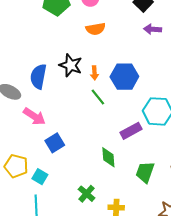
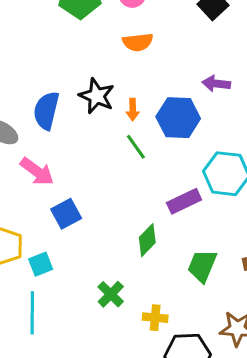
purple arrow: (153, 29) -> (216, 84), moved
green diamond: (108, 157) -> (147, 240), turned 45
cyan square: (40, 177) -> (41, 264), turned 35

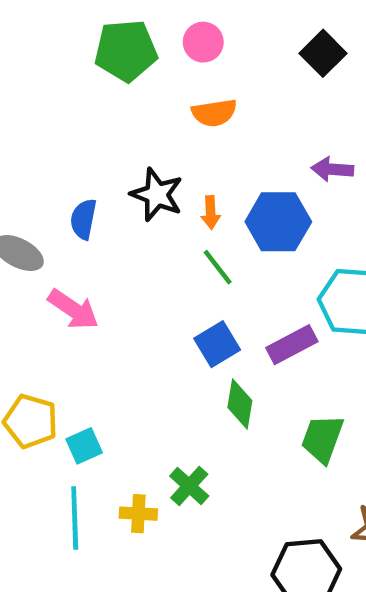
blue semicircle: (46, 111) -> (83, 219), size x0.7
blue square: (66, 214) -> (217, 344), moved
green diamond: (147, 240) -> (240, 404), turned -32
yellow cross: (155, 318) -> (138, 514), moved

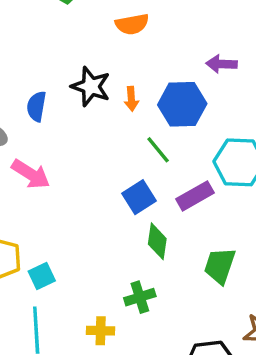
green line: (218, 267) -> (158, 150), moved
green cross: (189, 486) -> (140, 297), moved, turned 32
yellow cross: (138, 514) -> (101, 331), moved

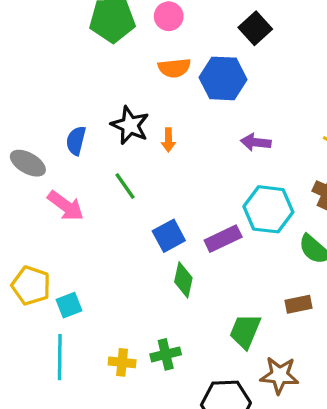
purple arrow: (222, 64) -> (256, 142), moved
blue hexagon: (182, 104) -> (223, 78), moved
green line: (158, 150) -> (125, 186), moved
green trapezoid: (220, 266) -> (245, 331), moved
green cross: (140, 297) -> (166, 354), moved

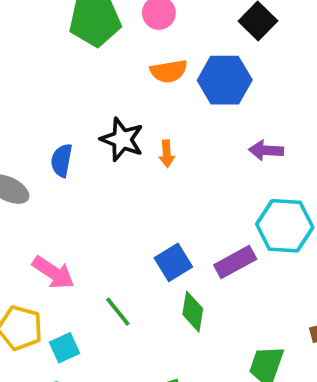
green line: (125, 186) -> (118, 312), moved
pink arrow: (66, 206) -> (53, 273), moved

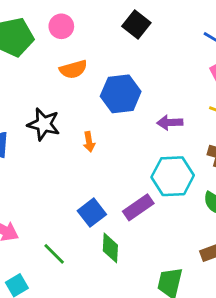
blue hexagon: (225, 80) -> (121, 94), moved
purple arrow: (266, 150) -> (170, 123), moved
orange arrow: (167, 154) -> (89, 142), moved

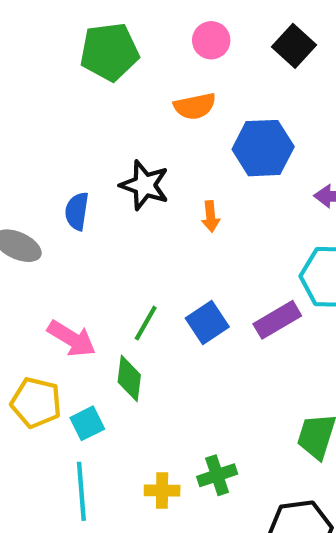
pink circle: (61, 26) -> (211, 40), moved
green diamond: (110, 248) -> (129, 378), moved
green line: (54, 254) -> (146, 323), moved, turned 70

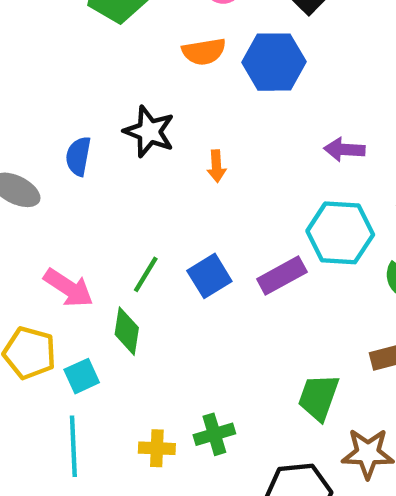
blue hexagon: (263, 148) -> (274, 62), moved

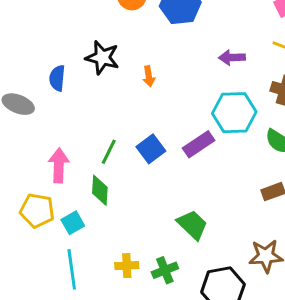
pink arrow: (68, 288) -> (59, 165), turned -116
green trapezoid: (319, 397) -> (192, 225), moved, turned 120
green cross: (214, 434) -> (165, 270), moved

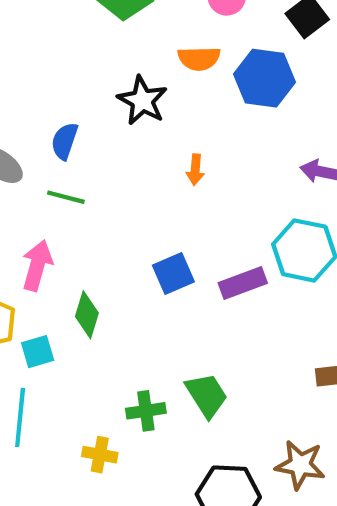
black star: (102, 58) -> (142, 100), moved
green line: (109, 152) -> (66, 197), moved, turned 65
yellow cross: (127, 266) -> (100, 455), moved
green cross: (165, 270) -> (146, 411), moved

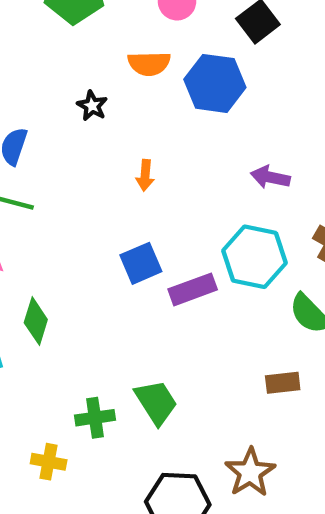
black star: (142, 100) -> (92, 106), size x0.6
blue square: (173, 273) -> (141, 263), moved
brown star: (300, 465) -> (250, 472), turned 30

